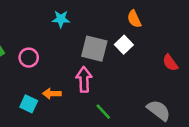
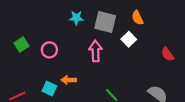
gray square: (94, 49) -> (105, 22), moved
pink arrow: (84, 79) -> (96, 51), moved

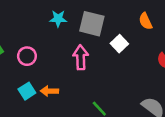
orange semicircle: (137, 18) -> (146, 21), moved
cyan square: (49, 89) -> (27, 91), moved, turned 32

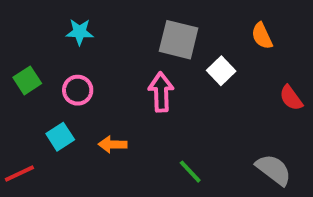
cyan star: (58, 19) -> (80, 32), moved
cyan square: (27, 91) -> (60, 137), moved

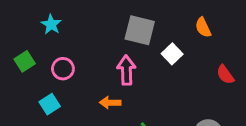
cyan star: (80, 32) -> (51, 24), moved, turned 30
orange arrow: (113, 144) -> (110, 103), moved

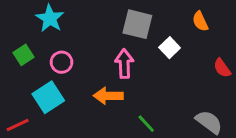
cyan star: (51, 24) -> (50, 18), size x1.4
orange arrow: (110, 103) -> (108, 96), size x1.4
cyan square: (50, 104) -> (48, 97), size x1.5

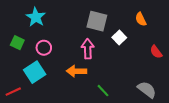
green square: (24, 55) -> (17, 43), turned -32

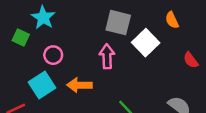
white square: (119, 38) -> (146, 43), size x1.5
green square: (17, 43) -> (21, 38), moved
orange arrow: (76, 71) -> (79, 85), moved

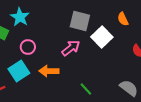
pink arrow: (107, 56) -> (71, 48), turned 54

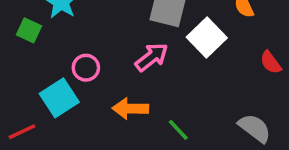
pink circle: (28, 47) -> (86, 68), moved
orange arrow: (49, 71) -> (130, 109), moved

